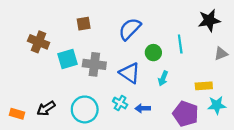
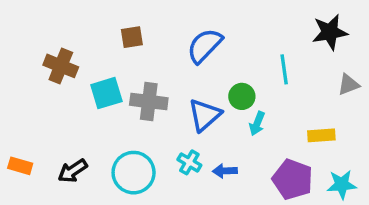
green circle: (153, 53) -> (242, 96), moved
blue triangle: (130, 73) -> (205, 115), turned 45
cyan star: (217, 105) -> (342, 184), moved
orange rectangle: (17, 114) -> (20, 166), moved

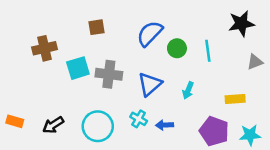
brown cross: (61, 66) -> (45, 48), turned -35
green circle: (242, 96) -> (177, 48), moved

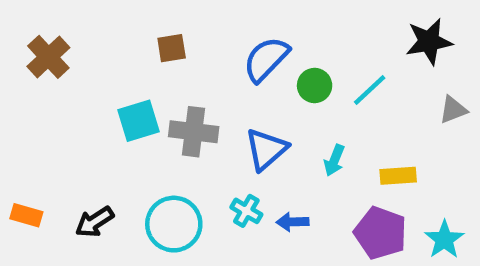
brown cross: (45, 48) -> (48, 57), moved, turned -30
cyan line: (208, 51) -> (370, 90), turned 55
yellow rectangle: (235, 99) -> (398, 176), moved
cyan star: (250, 135) -> (444, 239), turned -30

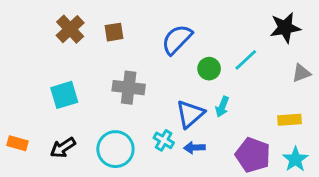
brown cross: (48, 57) -> (70, 29), moved
green circle: (315, 86) -> (209, 69), moved
cyan square: (139, 121) -> (64, 95), moved
blue triangle: (266, 149) -> (190, 114), moved
yellow rectangle: (398, 176) -> (290, 120), moved

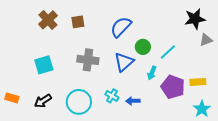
cyan line: (246, 60) -> (168, 52), moved
gray triangle: (301, 73) -> (206, 40), moved
blue triangle: (190, 114) -> (124, 62), moved
purple pentagon: (253, 155) -> (173, 87), moved

